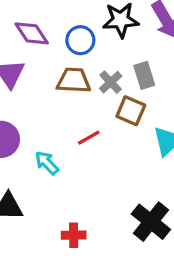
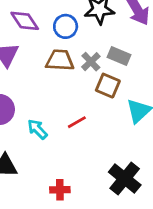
gray rectangle: (144, 75) -> (119, 56), turned -50
red line: (89, 138) -> (77, 122), moved

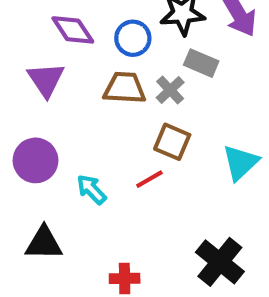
gray rectangle: (119, 56) -> (201, 63), moved
brown square: (108, 86) -> (172, 142), moved

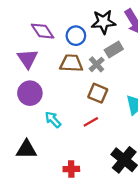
gray rectangle: (201, 63) -> (114, 49), turned -54
purple circle: (36, 160) -> (30, 93), moved
red line: (149, 179) -> (91, 122), moved

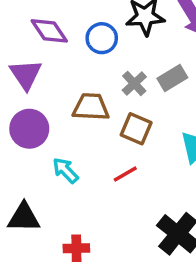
gray rectangle: (114, 49) -> (172, 78), moved
brown trapezoid: (71, 63) -> (91, 107), moved
red cross: (71, 169) -> (76, 248), moved

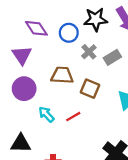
gray cross: (134, 83) -> (89, 52), moved
red line: (125, 174) -> (73, 117), moved

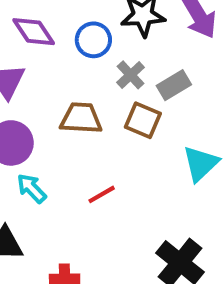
brown square: (90, 89) -> (143, 120), moved
cyan arrow: (46, 114) -> (32, 188), moved

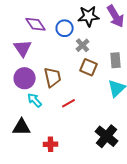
gray rectangle: (174, 85) -> (116, 60), moved, turned -63
brown trapezoid: (81, 118) -> (53, 77), moved, turned 75

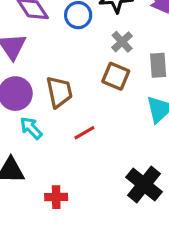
gray cross: (83, 45) -> (122, 42), moved

